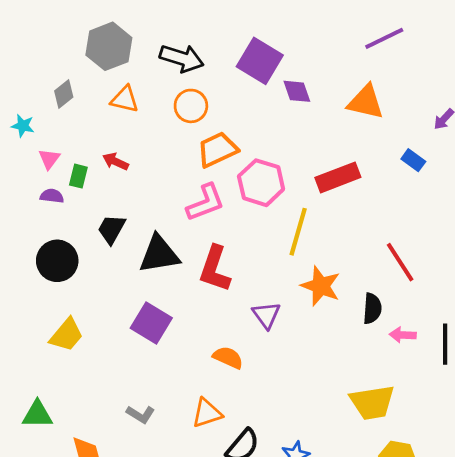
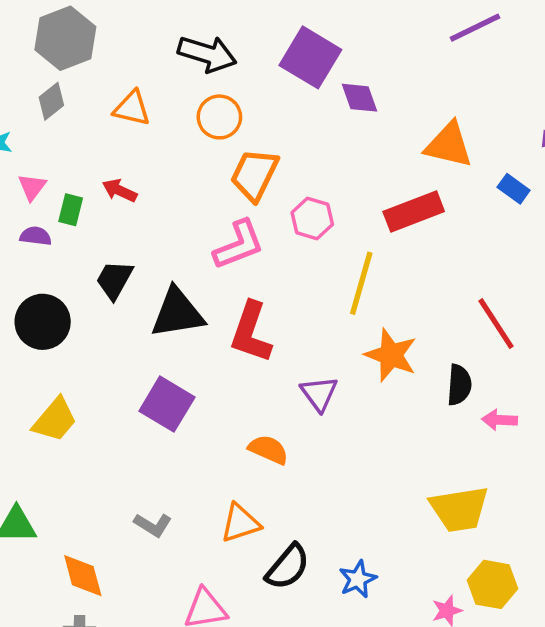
gray hexagon: (109, 46) -> (65, 38), moved
orange triangle: (366, 102) -> (449, 145), moved
orange trapezoid: (217, 150) -> (254, 175), turned -39
pink hexagon: (261, 183) -> (312, 219), size x0.7

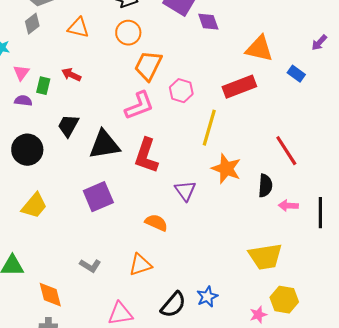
purple square: (167, 404) -> (98, 197), turned 36
black semicircle: (288, 567) -> (173, 305), moved

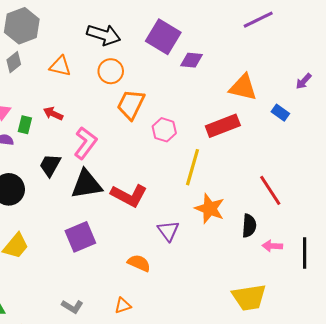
purple diamond: (208, 22) -> (192, 60), turned -65
pink L-shape: (139, 106) -> (85, 143), moved, turned -32
red L-shape: (146, 156) -> (129, 195), turned -81
orange triangle: (140, 265) -> (123, 306), size x0.7

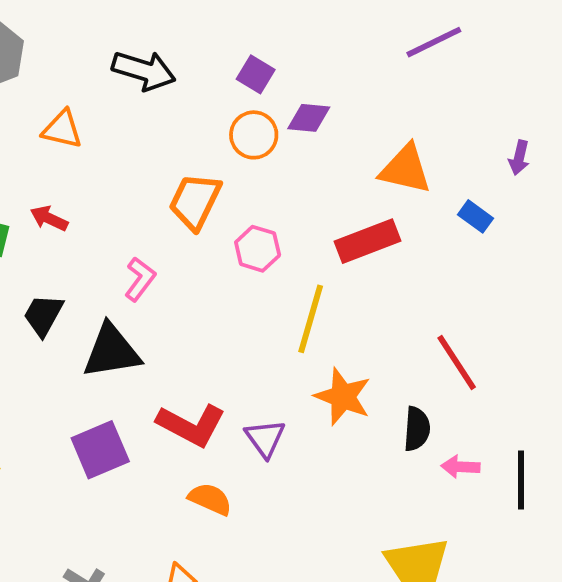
purple square: (163, 37) -> (256, 74), size x0.6
orange circle: (111, 71) -> (254, 135), moved
purple arrow: (304, 81) -> (519, 158), turned -30
pink L-shape: (85, 143) -> (140, 279), moved, size x0.7
red L-shape: (129, 195) -> (191, 425), moved

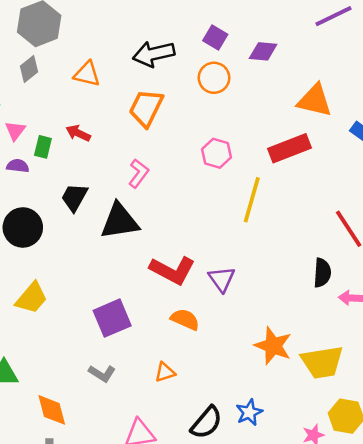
black arrow: (144, 71) -> (154, 54), moved, turned 150
purple diamond: (309, 118) -> (263, 51), moved
orange trapezoid: (195, 201) -> (146, 108), moved
orange star: (343, 397) -> (273, 346), moved
purple square: (100, 450) -> (112, 318), moved

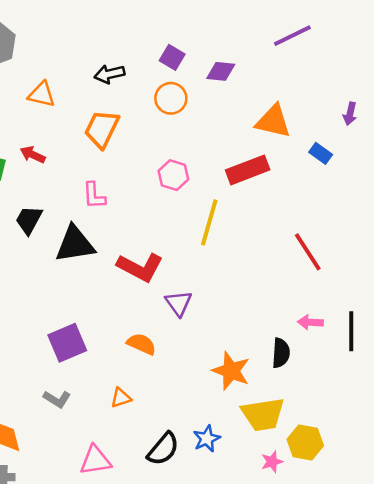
black arrow: (154, 54) -> (109, 74), size x0.7
pink L-shape: (139, 173) -> (94, 196), turned 140
red L-shape: (172, 270) -> (140, 267), moved
black semicircle: (322, 273) -> (281, 353), moved
yellow trapezoid: (322, 362) -> (263, 414), moved

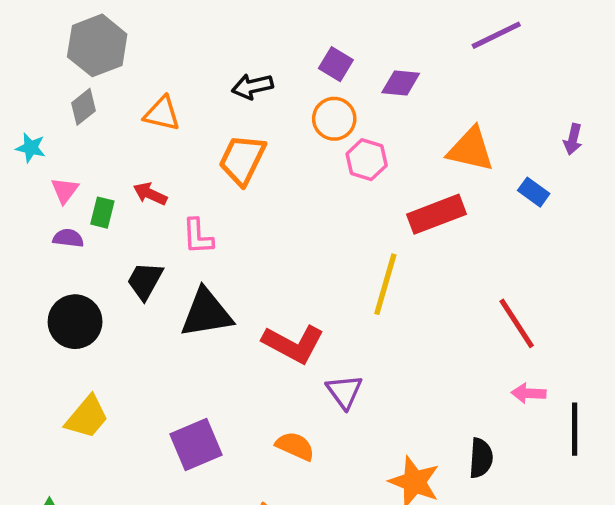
pink hexagon: (173, 175) -> (367, 160), moved
pink L-shape: (94, 196) -> (198, 236), moved
pink arrow: (310, 322) -> (529, 393), moved

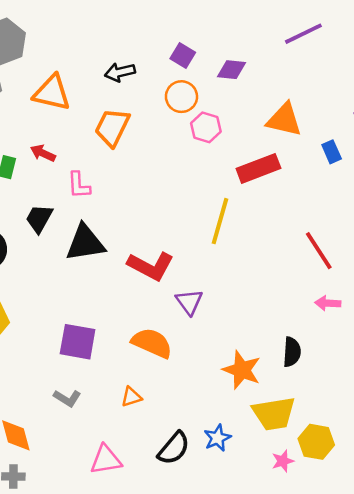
orange triangle: (162, 114) -> (52, 93), size x1.4
blue rectangle: (534, 192) -> (332, 152), turned 30
purple square: (196, 444) -> (78, 342), turned 33
orange semicircle: (295, 446) -> (152, 343), size x1.4

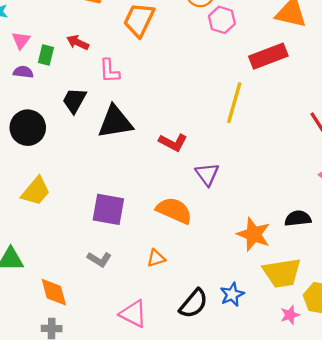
red L-shape: (151, 266) -> (173, 142), size x0.7
black semicircle: (292, 352) -> (298, 218), turned -100
pink triangle: (106, 460) -> (133, 314), turned 36

